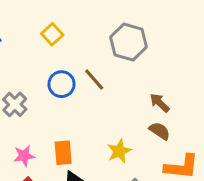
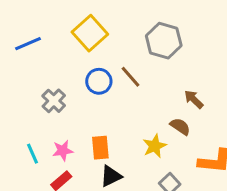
yellow square: (52, 34) -> (90, 33), size x1.6
brown semicircle: (160, 131) -> (180, 126), moved

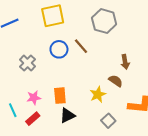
yellow square: (90, 33) -> (53, 16), turned 30
brown arrow: (194, 99) -> (125, 62), turned -144
cyan line: (33, 154) -> (13, 110), moved

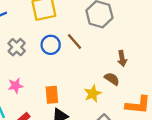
gray cross: (27, 63) -> (17, 47), moved
pink star: (34, 98) -> (16, 86), moved

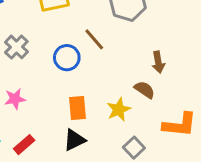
blue circle: (51, 45) -> (67, 58), moved
orange rectangle: (52, 95) -> (77, 108), moved

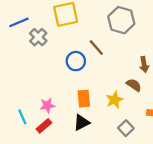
gray cross: (16, 47) -> (38, 37), moved
pink star: (15, 99) -> (47, 105), moved

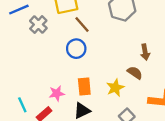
brown line: (96, 47) -> (82, 25), moved
pink star: (47, 105) -> (57, 93), moved

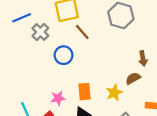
blue circle: (76, 49) -> (64, 55), moved
brown semicircle: (135, 73) -> (133, 78), turned -64

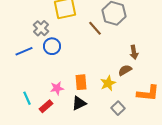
blue line: (22, 18) -> (24, 51), moved
brown line: (82, 32) -> (95, 28), moved
blue circle: (64, 55) -> (52, 46), moved

